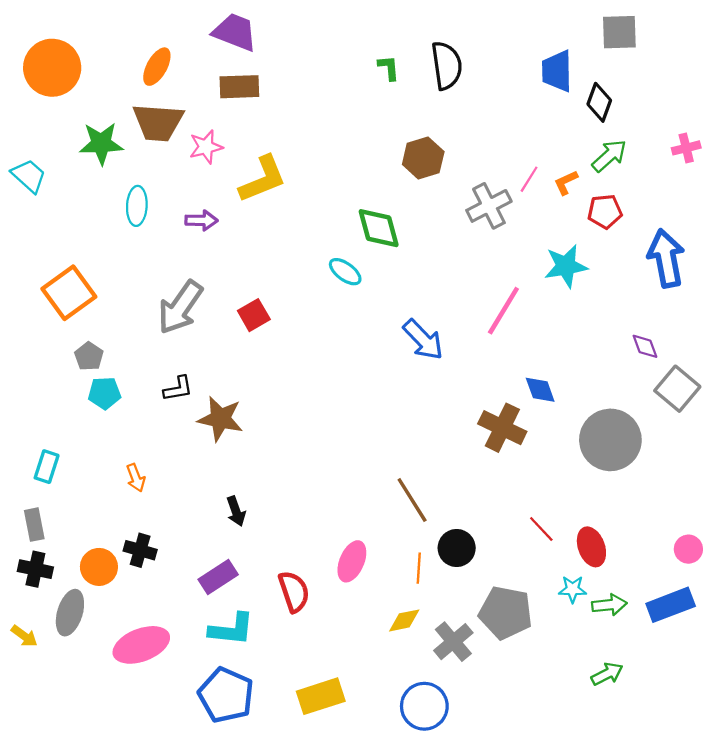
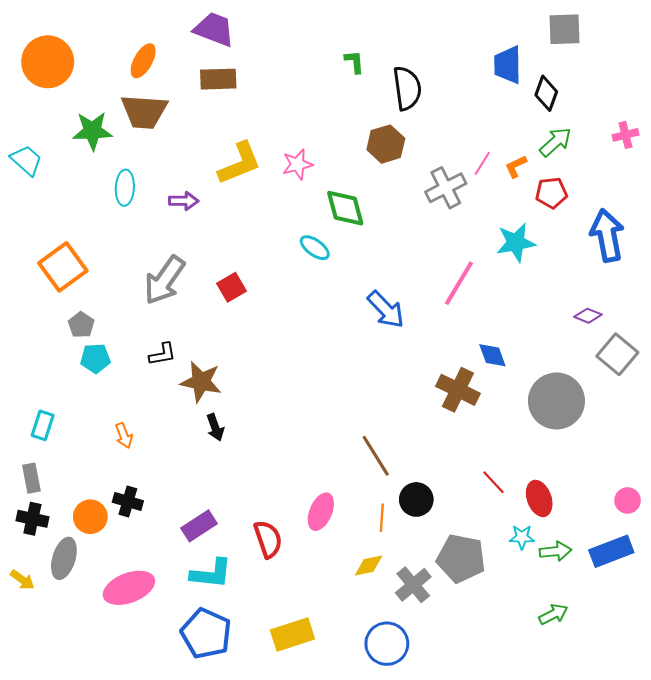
black semicircle: (447, 65) -> (407, 88), moved
pink star: (206, 147) -> (297, 164), moved
purple diamond: (645, 346) -> (588, 316), turned -48
black arrow: (236, 511) -> (215, 427), moved

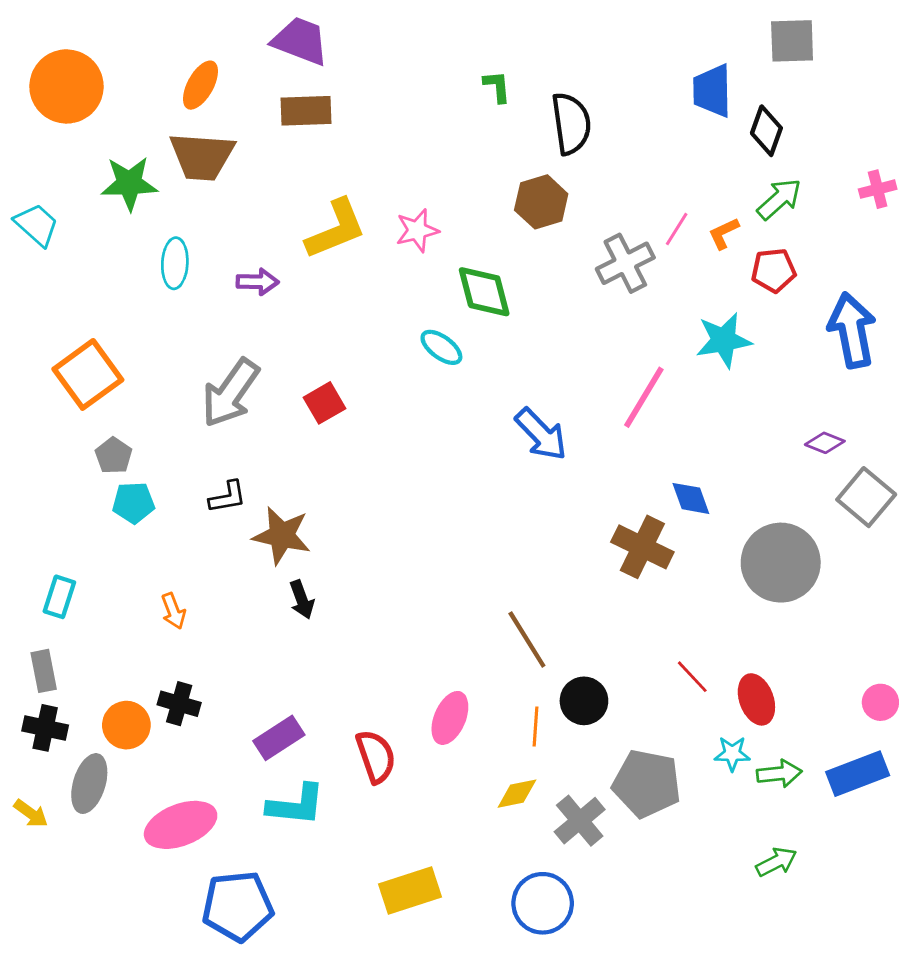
blue pentagon: (206, 634) -> (238, 906), moved, turned -30

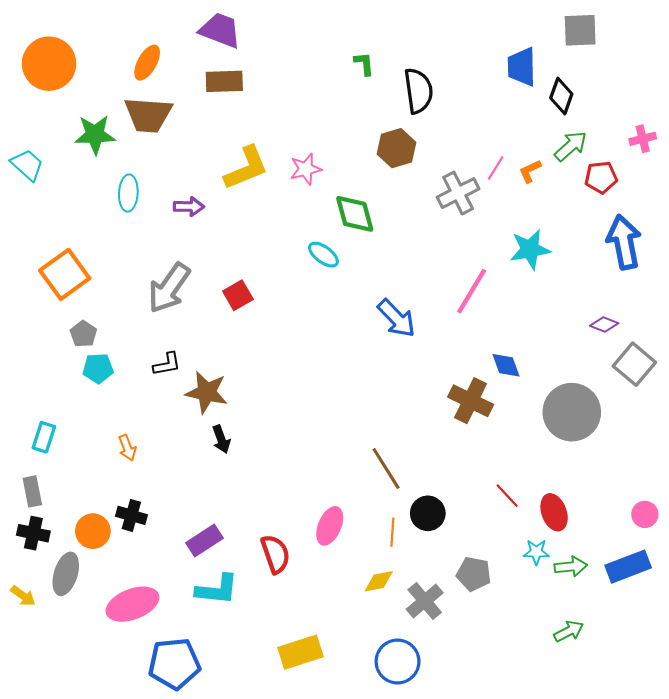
red pentagon: (774, 270) -> (601, 177), moved
gray pentagon: (647, 784) -> (474, 574), size x0.7

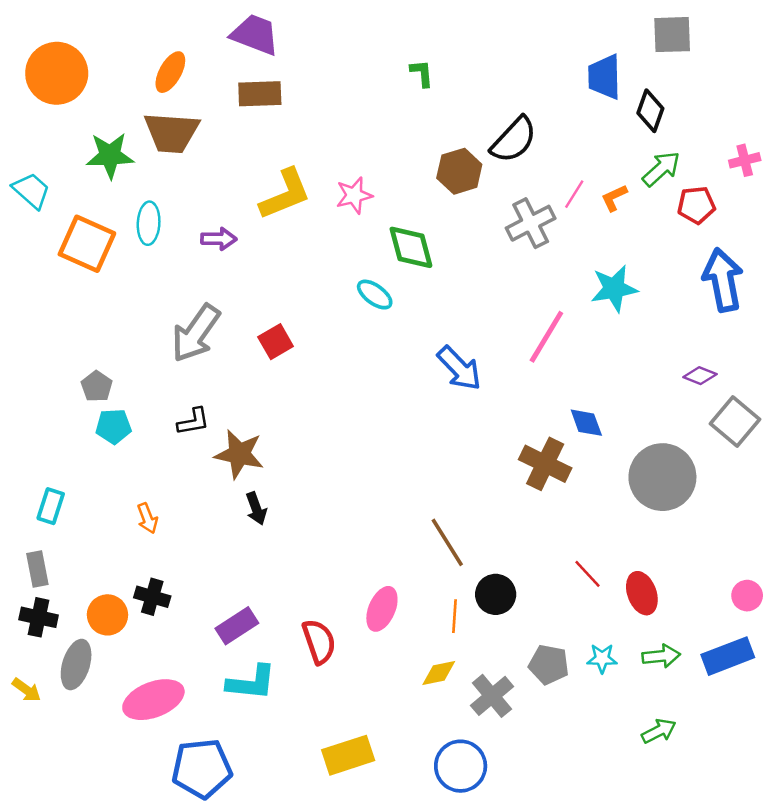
black semicircle: (418, 91) -> (514, 140), moved, turned 51
orange square: (65, 274) -> (87, 244), moved, turned -30
cyan star: (536, 552) -> (602, 658), moved

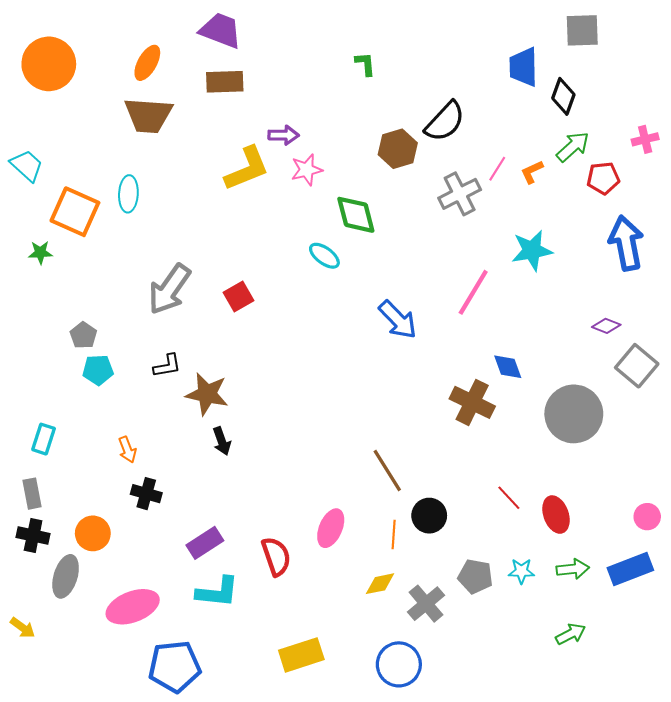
green star: (110, 155) -> (40, 253), moved, size x0.6
purple arrow: (219, 239) -> (284, 135), moved
black cross: (152, 597) -> (146, 494), moved
yellow arrow: (26, 690) -> (23, 628), moved

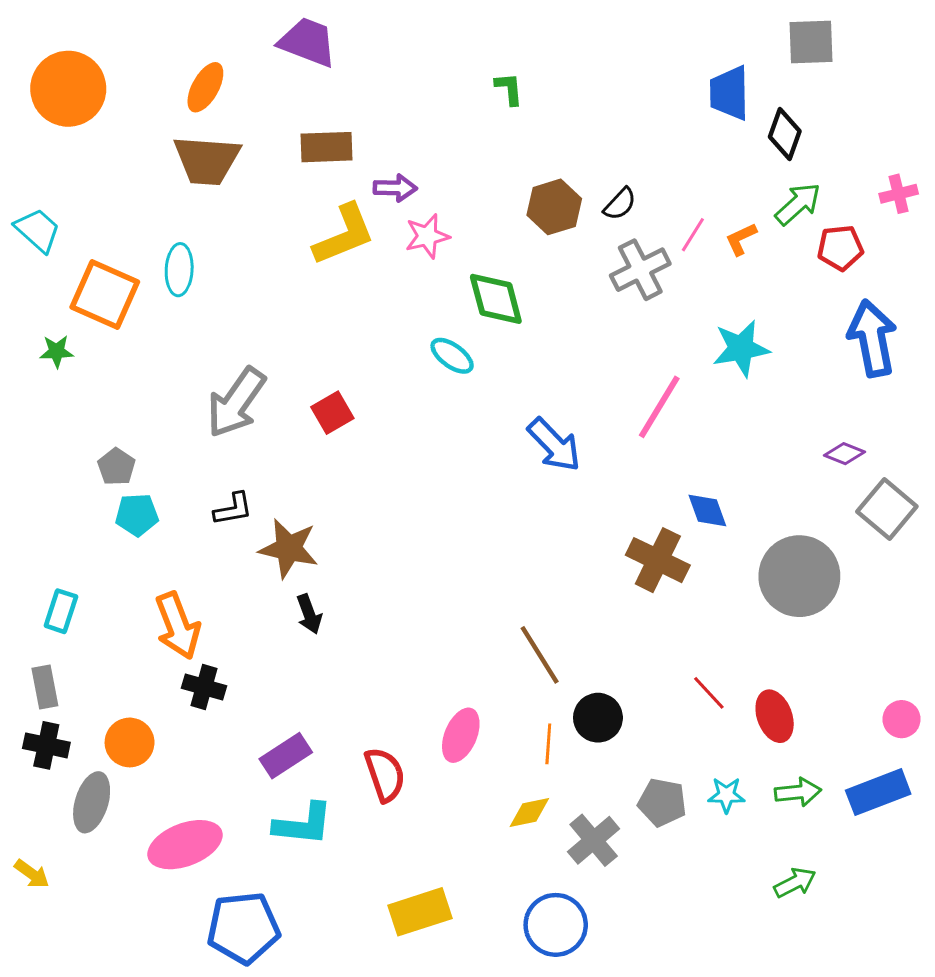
brown rectangle: (225, 82) -> (327, 147), moved
black semicircle: (445, 122) -> (620, 204), moved, size x0.6
orange arrow: (127, 450) -> (178, 626), size x1.8

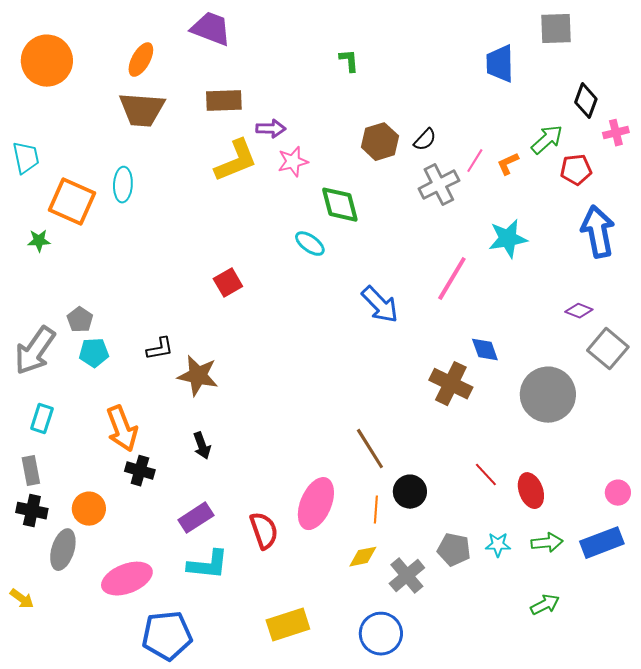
black diamond: (785, 134) -> (586, 101), moved
cyan trapezoid: (38, 230) -> (26, 158), turned 36
gray arrow: (236, 402) -> (35, 351), moved
black arrow: (309, 614) -> (202, 446), moved
pink ellipse: (461, 735) -> (316, 504), size x1.4

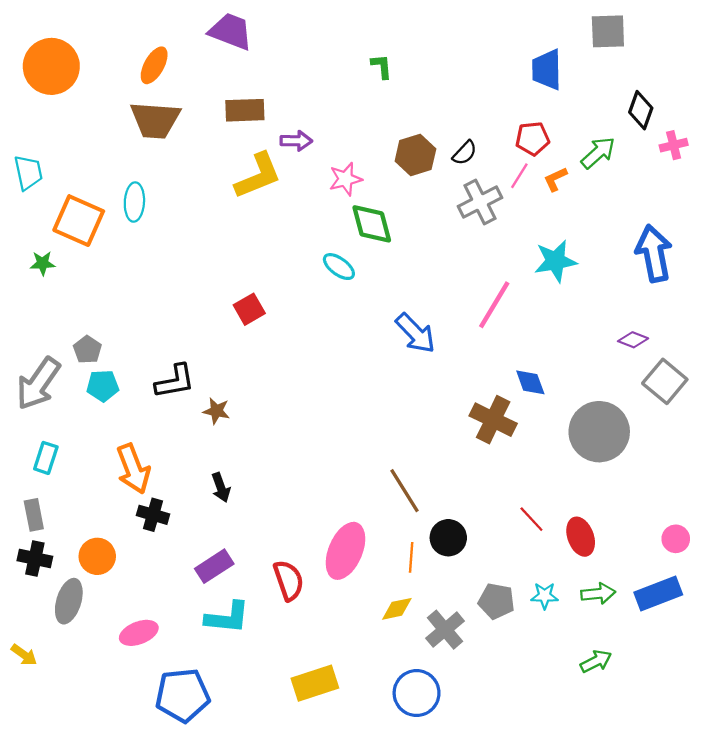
pink star: (293, 162) -> (345, 179), moved
red pentagon: (576, 170) -> (532, 139), moved
black L-shape: (160, 349) -> (175, 381), size x1.4
brown star: (198, 376) -> (216, 411), size x0.6
pink ellipse: (127, 579) -> (139, 633), size x0.7

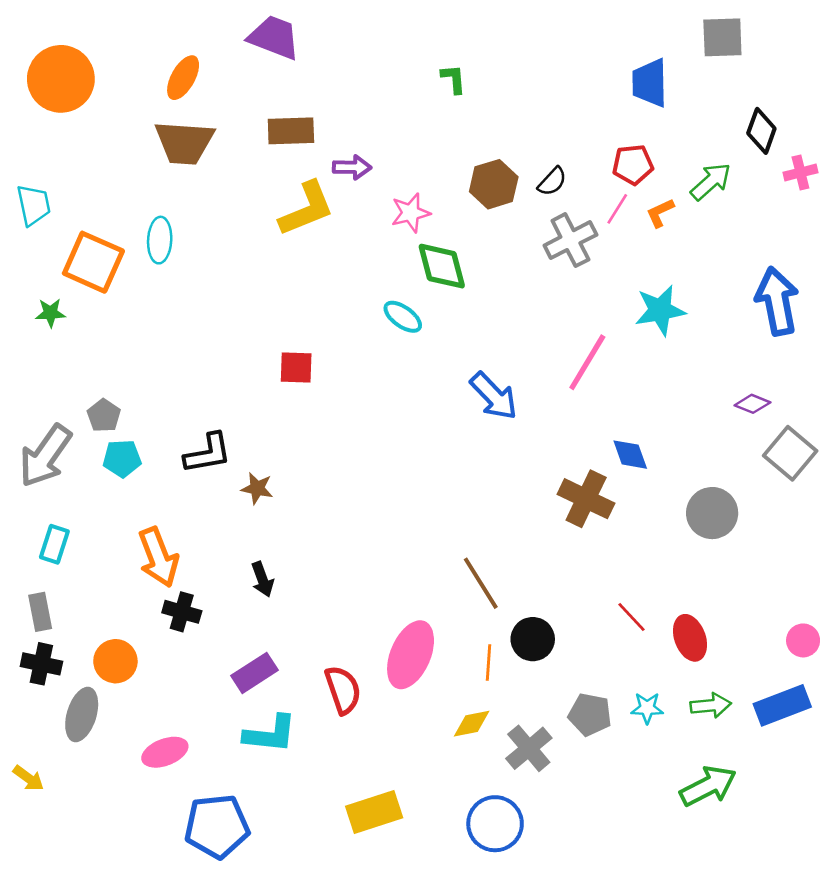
red square: (249, 309) -> (296, 367), turned 32
gray circle: (599, 432) -> (712, 513), size x0.7
green arrow: (596, 661) -> (708, 786), size x1.5

